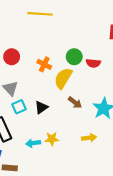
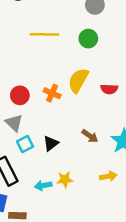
red circle: (12, 57) -> (20, 95), moved
green circle: (74, 57) -> (88, 39), moved
yellow semicircle: (63, 78) -> (78, 80), moved

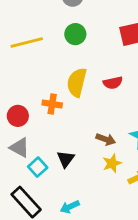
yellow star: (65, 180) -> (112, 163), moved

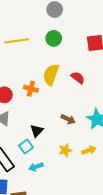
red semicircle: (113, 83) -> (78, 78), turned -136
yellow star: (112, 163) -> (65, 150), moved
cyan square: (38, 167) -> (26, 147), moved

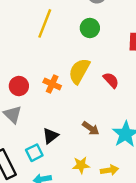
yellow line: (17, 41) -> (45, 23), turned -70

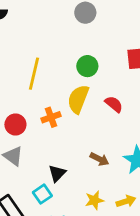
yellow line: (45, 23) -> (34, 74), moved
green circle: (90, 28) -> (87, 66), moved
orange cross: (52, 84) -> (51, 117), turned -36

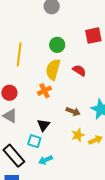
orange cross: (51, 117) -> (44, 91), moved
cyan square: (42, 194) -> (34, 141), turned -32
yellow star: (94, 200) -> (78, 135), moved

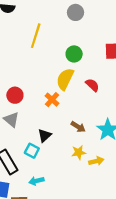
yellow line: (19, 54) -> (36, 36), moved
orange cross: (44, 91) -> (52, 100), turned -32
cyan arrow: (46, 160) -> (36, 181), moved

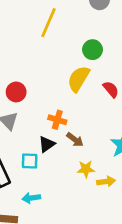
orange cross: (52, 100) -> (57, 120), moved, turned -32
brown arrow: (78, 127) -> (75, 140), moved
cyan square: (32, 151) -> (30, 161), turned -32

